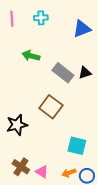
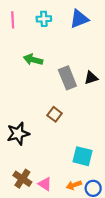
blue triangle: (82, 29) -> (79, 19), moved
gray rectangle: (63, 73) -> (67, 78), turned 30
brown square: (51, 107) -> (55, 114), size x0.6

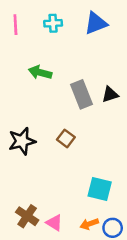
black star: (18, 134) -> (22, 141), moved

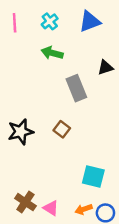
cyan cross: (53, 23) -> (50, 21), turned -35
green arrow: (40, 72) -> (52, 53), moved
black triangle: (110, 94) -> (105, 67), moved

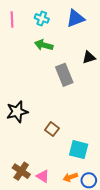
cyan cross: (50, 21) -> (42, 18), turned -32
brown square: (62, 129) -> (52, 129), moved

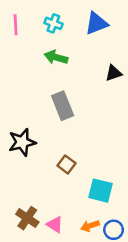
gray rectangle: (64, 75) -> (63, 106), moved

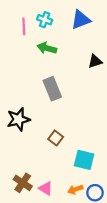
pink line: (16, 25) -> (24, 26), moved

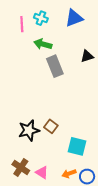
gray rectangle: (52, 89) -> (55, 66), moved
black star: (18, 119) -> (29, 130), moved

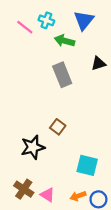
blue triangle: (74, 18) -> (84, 20), turned -30
pink line: (22, 24) -> (25, 27), turned -49
green arrow: (43, 44) -> (64, 41), moved
brown square: (51, 126) -> (58, 127), moved

